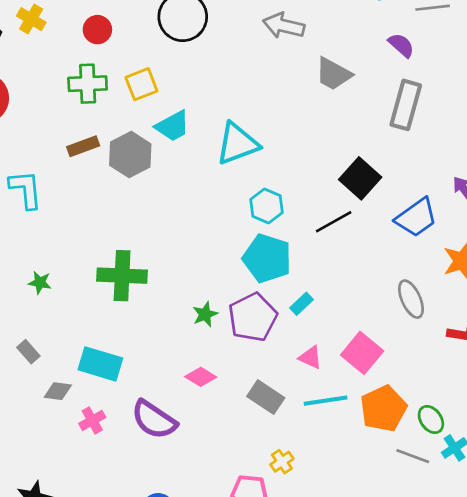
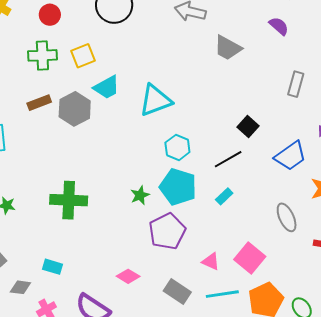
gray rectangle: (406, 105) -> (296, 84), moved, size x0.7
black square: (360, 178) -> (248, 127), size x0.7
cyan rectangle: (302, 304) -> (224, 196), moved
green star: (205, 314) -> (140, 195), moved
cyan rectangle: (100, 364) -> (52, 267), size x0.6

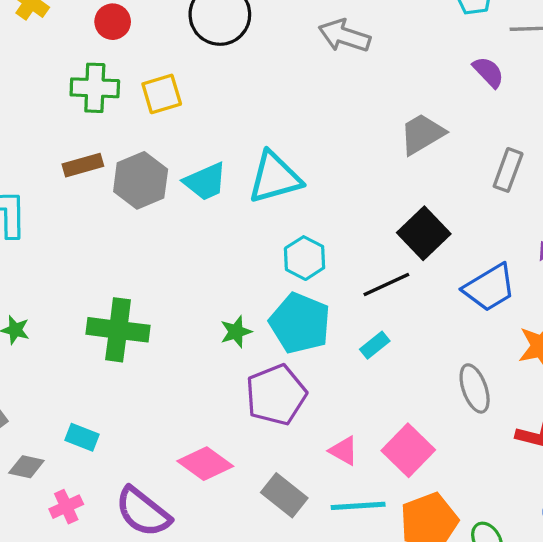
gray trapezoid: (228, 48) -> (422, 134), moved, turned 116
cyan trapezoid: (107, 87) -> (205, 182), moved
black square: (248, 127) -> (424, 233), size x1.4
pink diamond: (128, 276) -> (205, 464), size x1.4

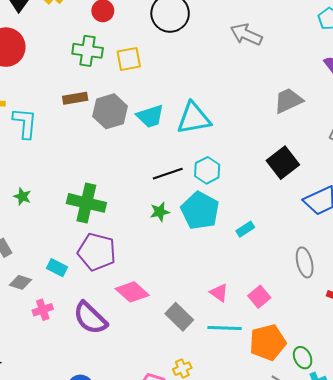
black line: (386, 285) -> (168, 174), moved
purple pentagon: (276, 395) -> (97, 252), moved, turned 30
pink square: (408, 450) -> (259, 297), size x0.7

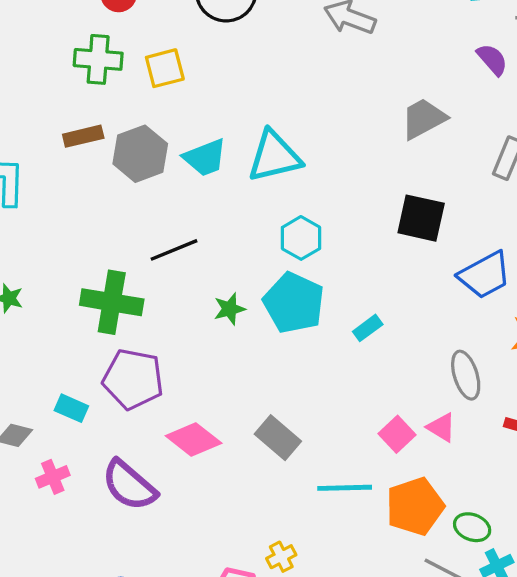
black square: (283, 163) -> (421, 218), turned -36
black line: (168, 174) -> (174, 250), moved
pink triangle: (219, 293) -> (441, 427), moved
gray rectangle: (179, 317) -> (278, 438), moved
green ellipse: (303, 358) -> (472, 527), turned -40

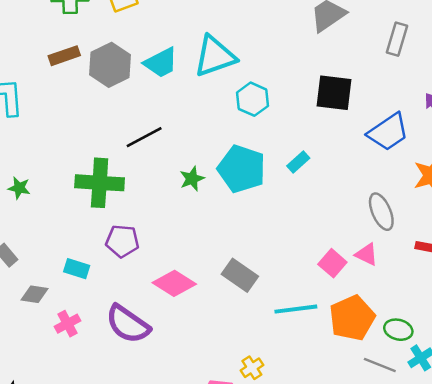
cyan hexagon: (301, 238) -> (253, 99), moved
cyan rectangle: (368, 328) -> (298, 162), moved
purple pentagon: (133, 379) -> (122, 241), size x0.7

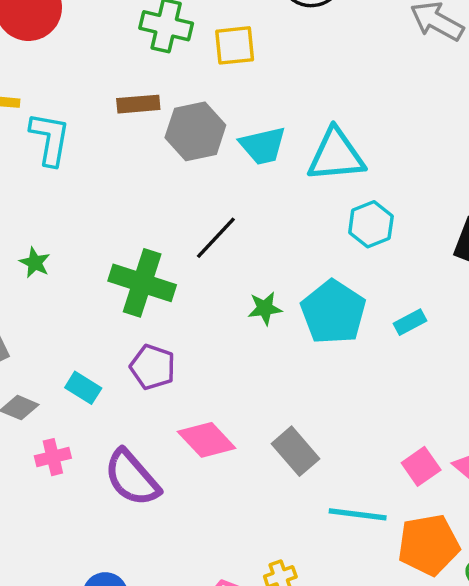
black line: (144, 137) -> (216, 238), turned -33

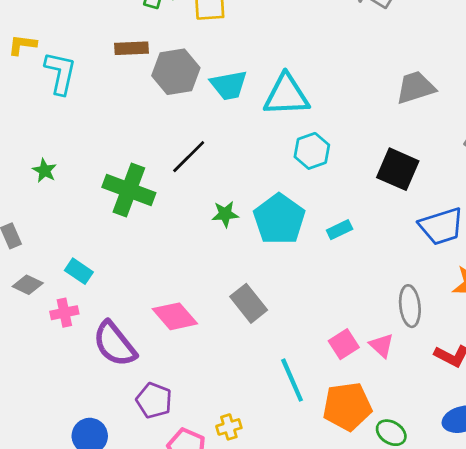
purple pentagon: (153, 367) -> (154, 400), moved
gray rectangle: (295, 451) -> (249, 303), moved
pink cross: (53, 457) -> (64, 313), moved
cyan line: (358, 514) -> (292, 380), turned 57

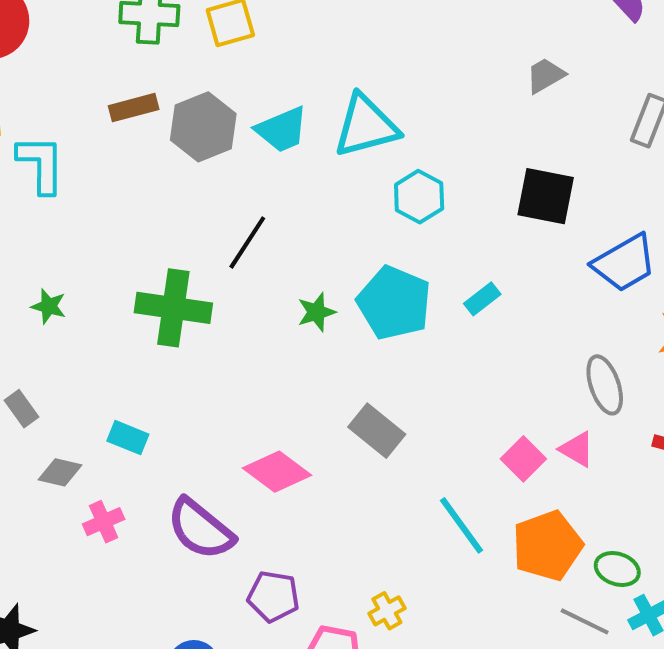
gray trapezoid: (415, 87) -> (545, 75), size x0.7
pink cross: (64, 313) -> (104, 522), moved

